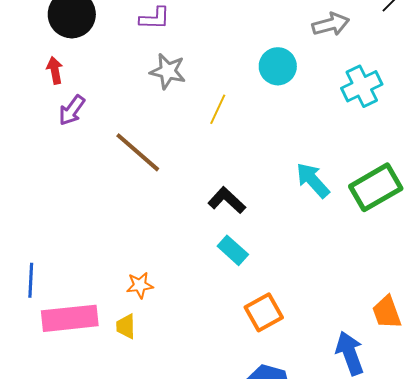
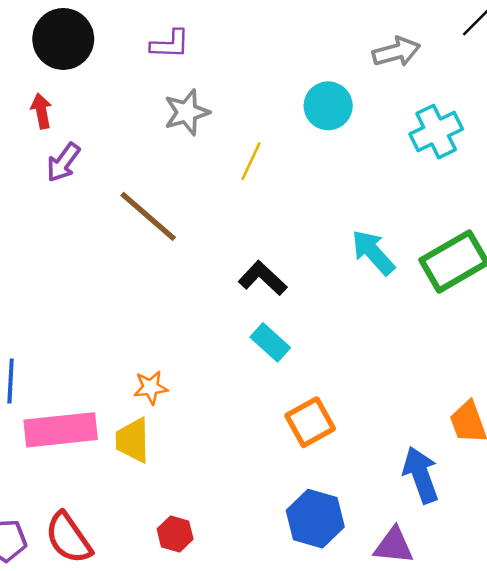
gray star: (168, 71) -> (187, 112), turned -30
yellow trapezoid: (126, 326) -> (133, 440), size x1.4

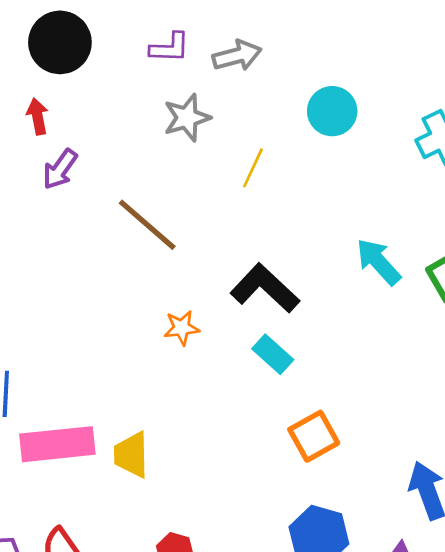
gray arrow: (396, 52) -> (237, 56), moved
black L-shape: (263, 278) -> (265, 288), size x1.4
orange star: (151, 387) -> (182, 328), moved

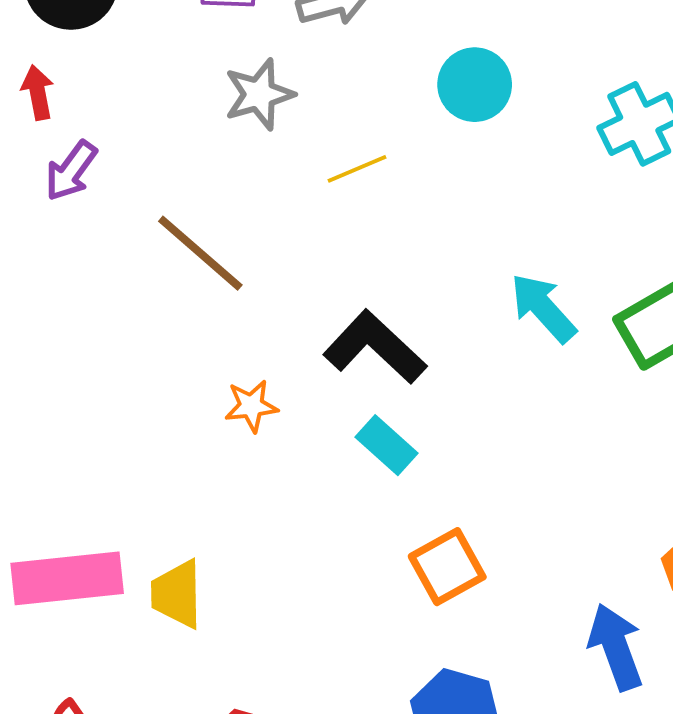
yellow line: (253, 168) -> (357, 169), turned 42

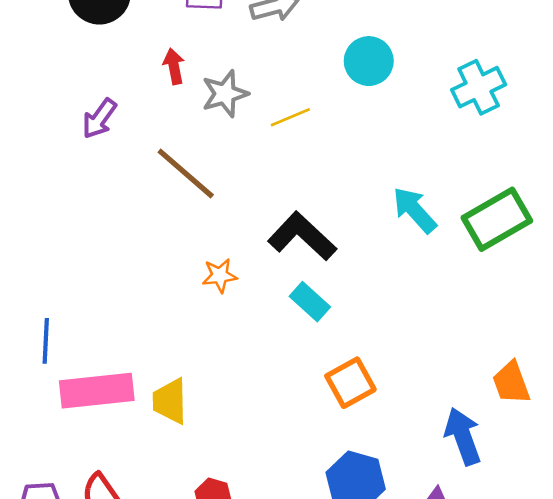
red arrow: (38, 92) -> (174, 66), moved
gray star: (259, 94) -> (225, 94), moved

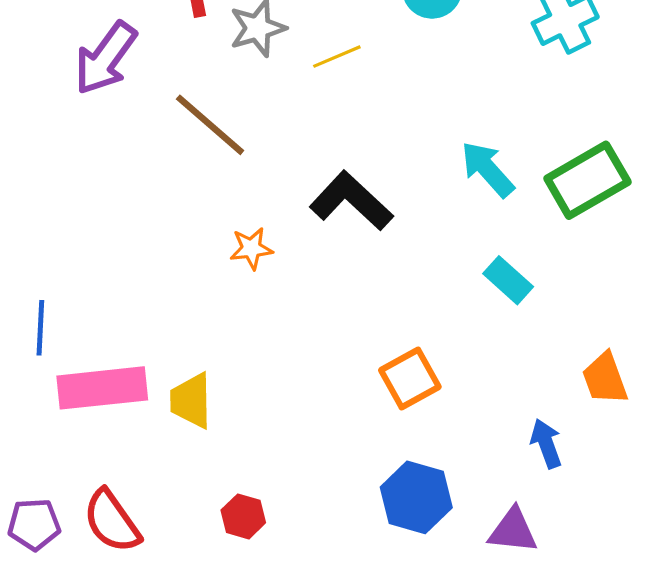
purple arrow: (99, 119) -> (105, 58), size x1.5
cyan rectangle: (310, 302) -> (508, 280), moved
blue arrow: (463, 436) -> (546, 443), size x0.7

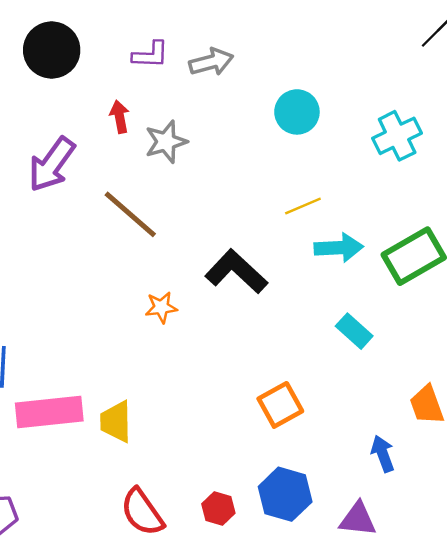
yellow line: (337, 57) -> (303, 206), moved
cyan arrow: (488, 169) -> (339, 248), turned 129
red hexagon: (243, 516) -> (218, 509), moved
red semicircle: (112, 521) -> (142, 512), moved

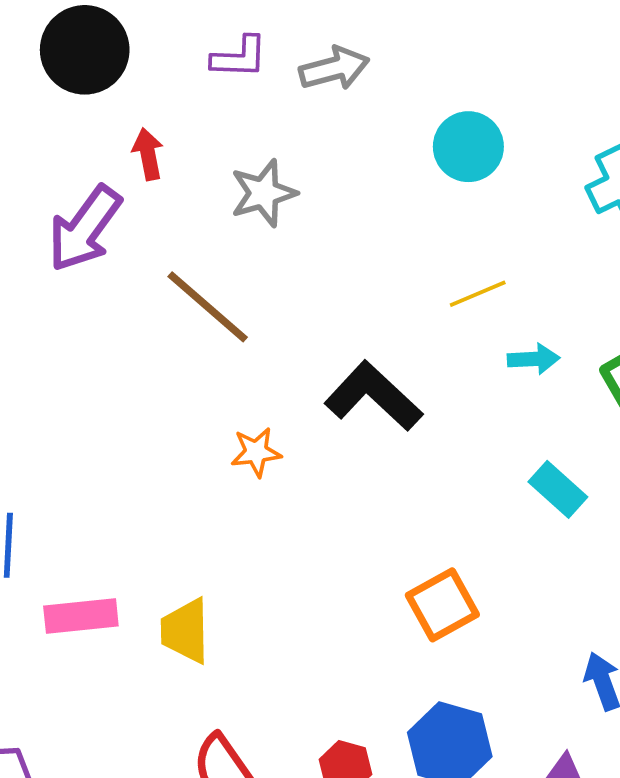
red arrow: (120, 117) -> (148, 154), moved
cyan arrow: (339, 248) -> (534, 359), size x0.7
pink rectangle: (49, 412) -> (81, 616), size x0.7

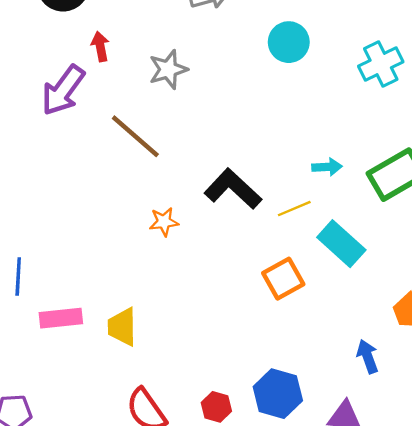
yellow line: (478, 294) -> (294, 209), moved
cyan rectangle: (558, 489) -> (341, 244), size x1.4
orange square: (442, 605) -> (283, 279), moved

